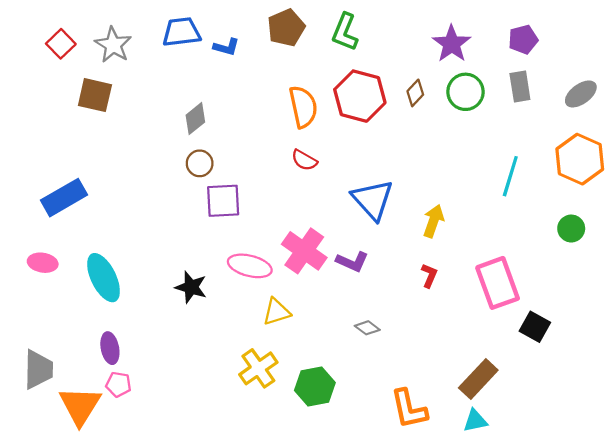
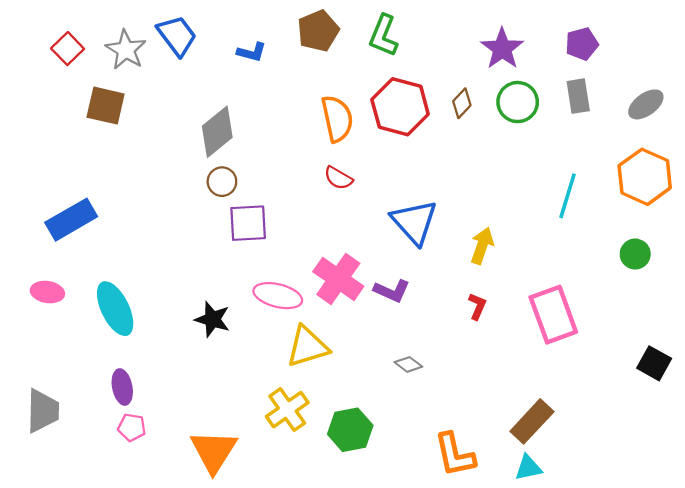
blue trapezoid: (181, 32) -> (177, 36), moved, turned 60
gray diamond: (195, 119) -> (217, 132), size x1.4
yellow triangle: (276, 312) -> (307, 347), size x1.4
black square: (535, 327) -> (654, 363), moved
orange triangle: (80, 406) -> (214, 451), moved

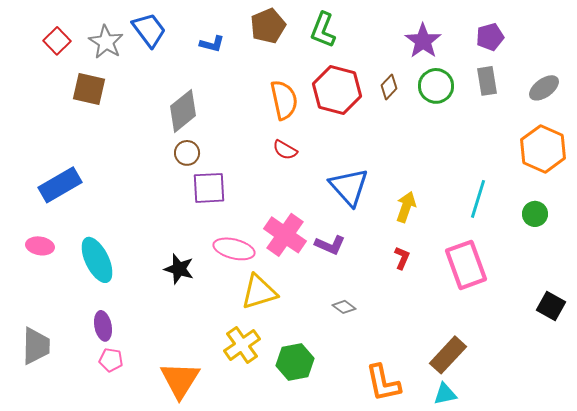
cyan line: (568, 196) -> (478, 199), moved

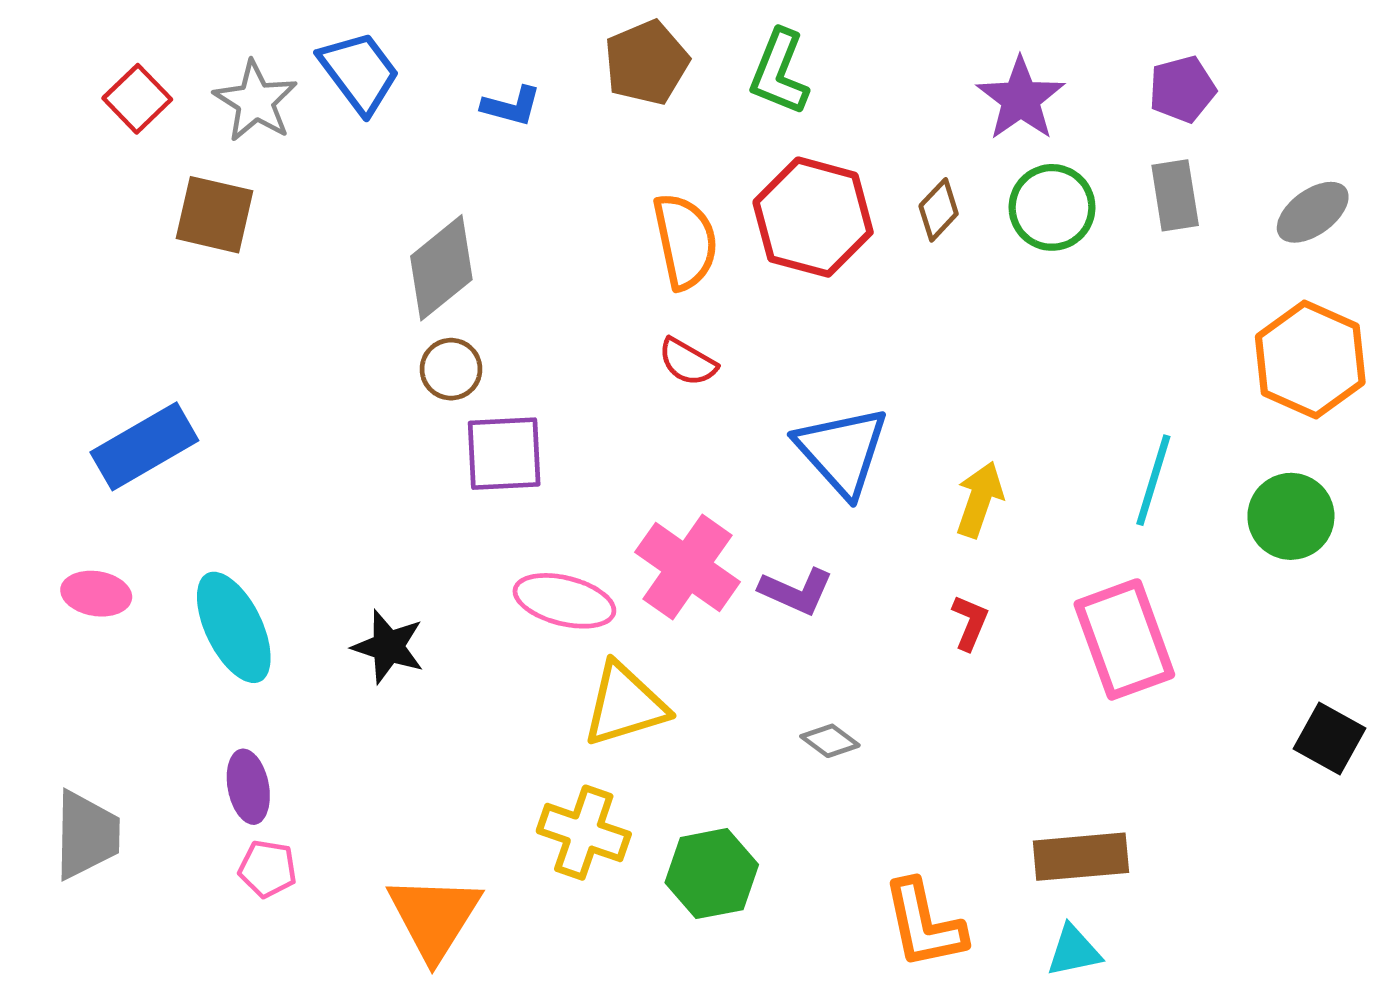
green circle: (535, 214) -> (1291, 516), size x1.4
black star: (179, 269) -> (388, 647), moved
yellow cross: (242, 345) -> (584, 833), turned -36
brown rectangle: (448, 355) -> (1081, 857), turned 42

